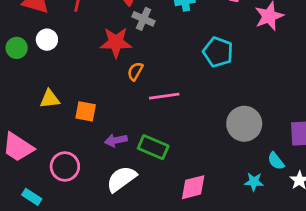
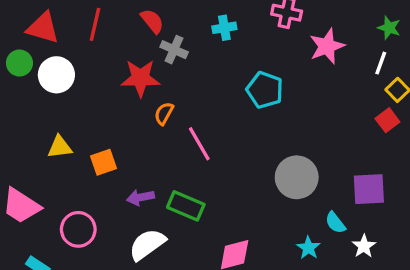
white circle: (47, 40) -> (56, 75), size x1.4
green circle: (17, 48) -> (19, 63), moved
pink line: (164, 96) -> (199, 144), turned 68
orange square: (86, 111) -> (103, 162), turned -30
cyan star: (254, 182) -> (308, 248), turned 30

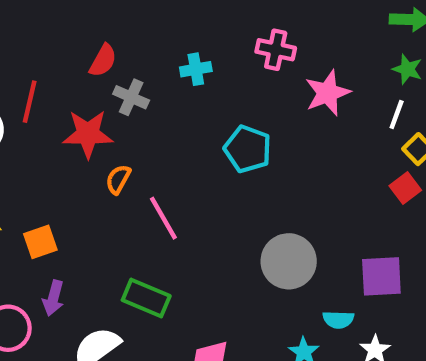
red semicircle: (152, 21) -> (103, 61), turned 68
red line: (95, 24) -> (30, 102), moved
purple arrow: (140, 197) -> (53, 298), moved, turned -64
cyan semicircle: (335, 223) -> (338, 320), turned -50

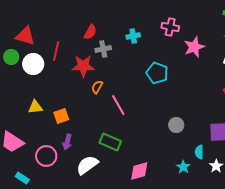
gray cross: (131, 97) -> (103, 49), turned -35
gray circle: (289, 261) -> (176, 125), size x0.6
cyan semicircle: (338, 320) -> (199, 152), turned 88

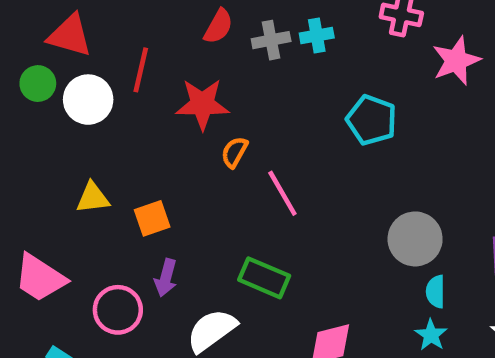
gray cross: (103, 49) -> (271, 40), moved
gray circle: (176, 125) -> (415, 239), size x1.5
cyan semicircle: (199, 152) -> (436, 292), moved

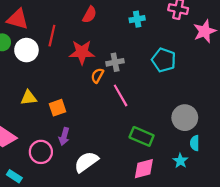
gray cross: (271, 40) -> (115, 62), moved
green rectangle: (264, 278) -> (142, 136), moved
cyan star: (431, 335) -> (180, 161), moved

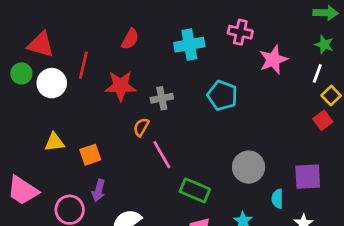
cyan cross: (137, 19) -> (189, 45), size x1.5
orange semicircle: (97, 76) -> (141, 127), moved
pink line: (121, 95) -> (162, 155), moved
cyan semicircle: (195, 143) -> (277, 199), moved

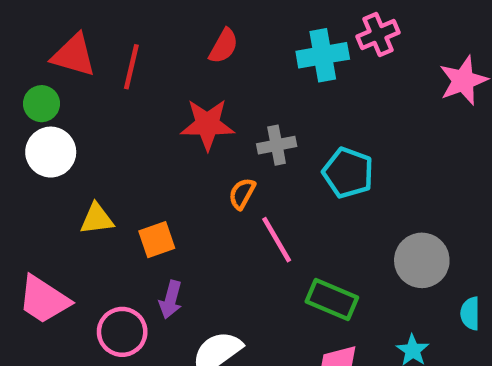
pink cross: (240, 32) -> (378, 34), moved, turned -35
red line: (83, 65) -> (131, 67), moved
white circle: (52, 83) -> (51, 152), moved
cyan pentagon: (222, 95) -> (348, 173), moved

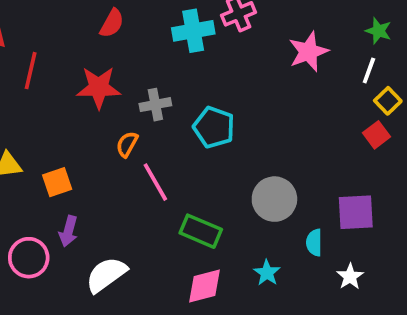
red line: (131, 67) -> (31, 71), moved

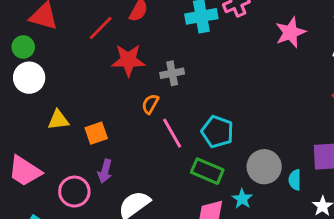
red line: (31, 71) -> (101, 28), moved, turned 32
cyan pentagon: (214, 127) -> (217, 132), moved
gray circle: (274, 199) -> (264, 167), moved
cyan star: (267, 273) -> (242, 199), moved

